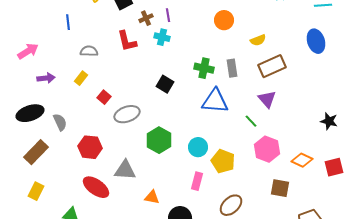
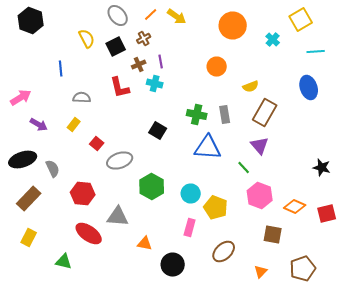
brown rectangle: (272, 66) -> (265, 112), turned -36
purple arrow: (46, 78) -> (39, 124), turned 36

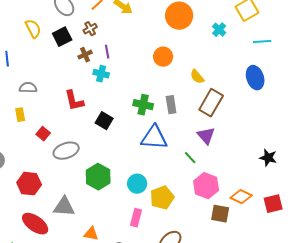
yellow semicircle: (251, 86) -> (197, 77), turned 70
red L-shape: (120, 88) -> (74, 101), moved
yellow rectangle: (74, 124) -> (20, 115), turned -48
yellow pentagon: (216, 208) -> (162, 198), turned 30
brown square: (273, 234) -> (220, 214), moved

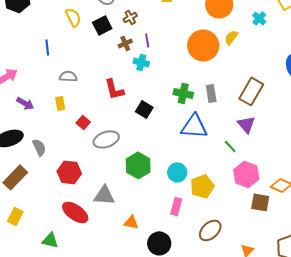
orange circle: (163, 57) -> (203, 45), size x1.6
yellow semicircle: (197, 77) -> (231, 37), moved, turned 77

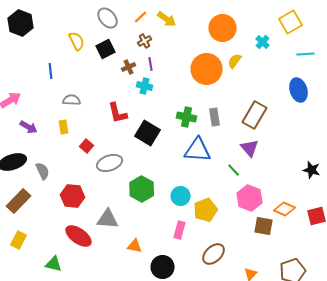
brown cross: (130, 17) -> (145, 41), moved
black square: (144, 109) -> (148, 133), size x1.4

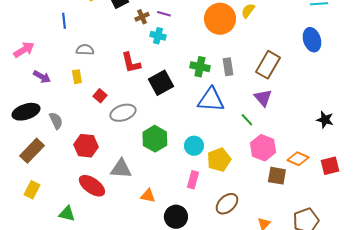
purple line: (151, 64) -> (164, 14), turned -64
black square: (148, 133) -> (161, 83), turned 30

